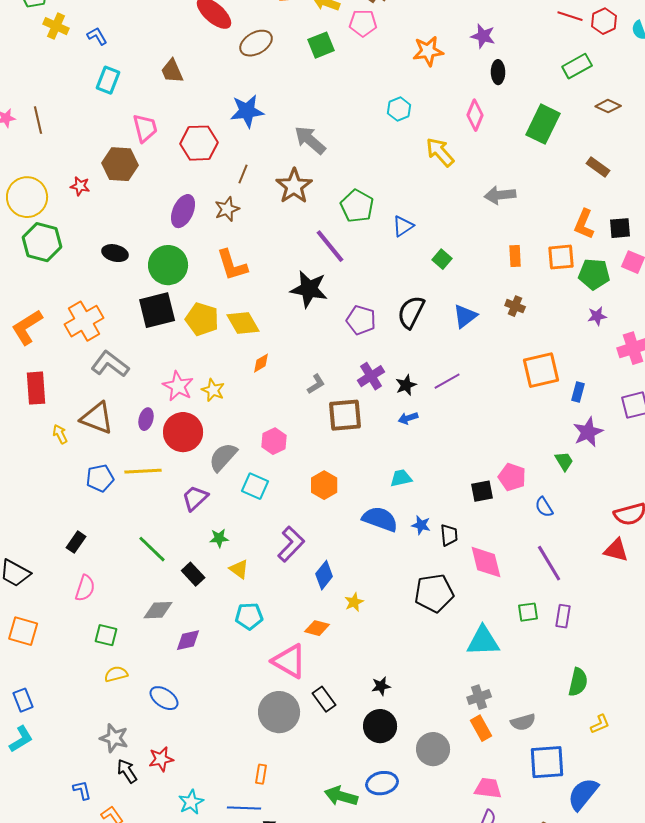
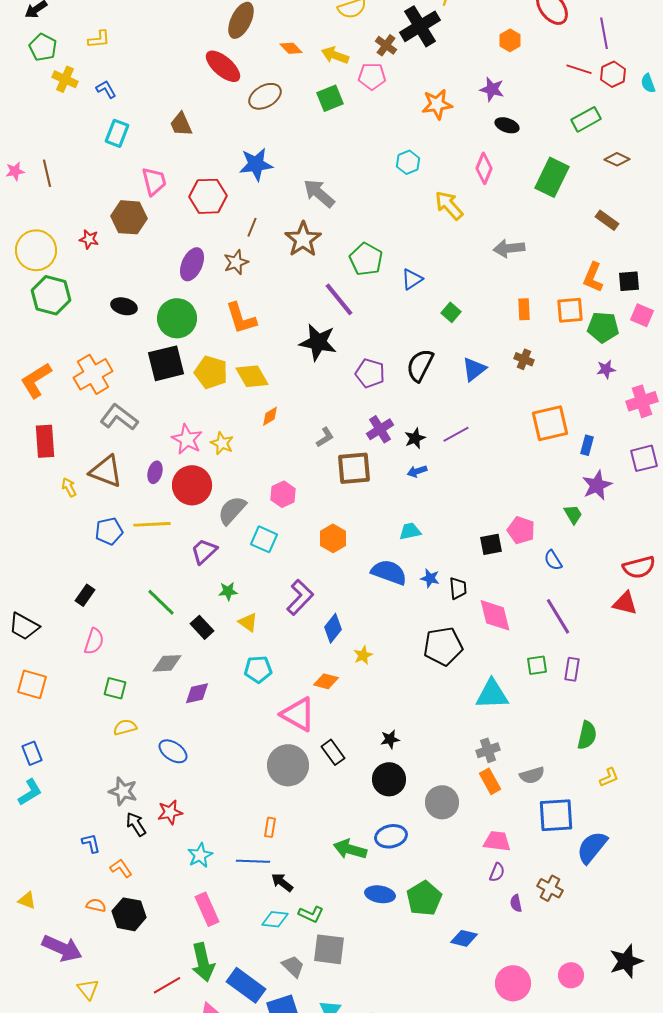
black ellipse: (498, 72) -> (507, 125), turned -70

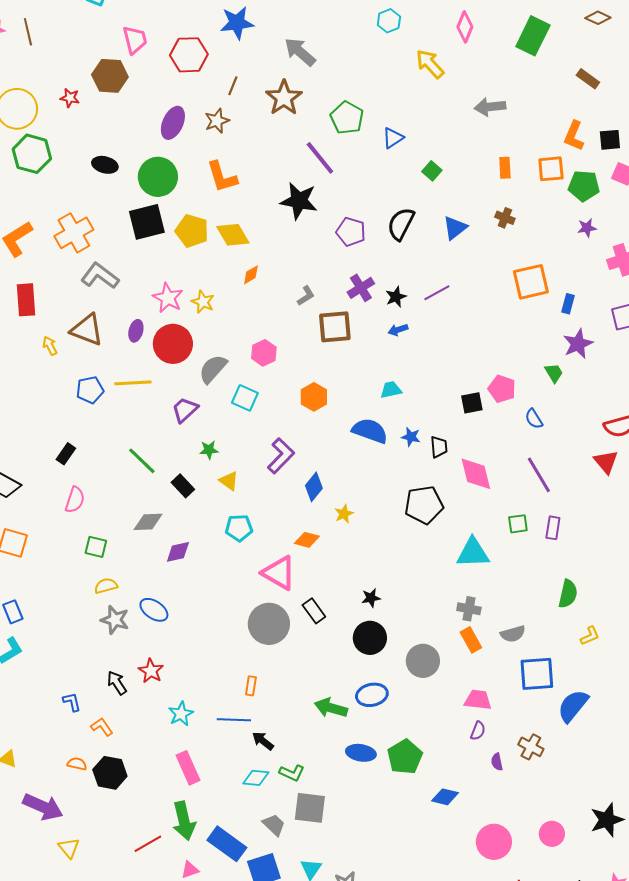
red triangle: (625, 603) -> (606, 462), turned 36
gray cross: (488, 750) -> (469, 609), turned 30
gray star: (123, 791) -> (115, 620), moved
red star: (170, 812) -> (151, 671), turned -30

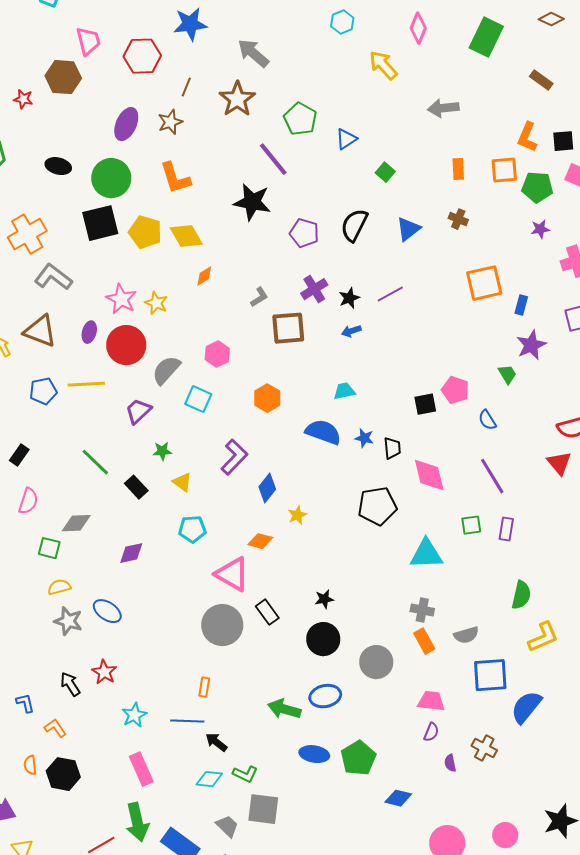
gray diamond: (148, 522) -> (76, 523), moved
yellow L-shape: (590, 636) -> (543, 637), size x1.6
orange semicircle: (77, 764) -> (30, 765), turned -108

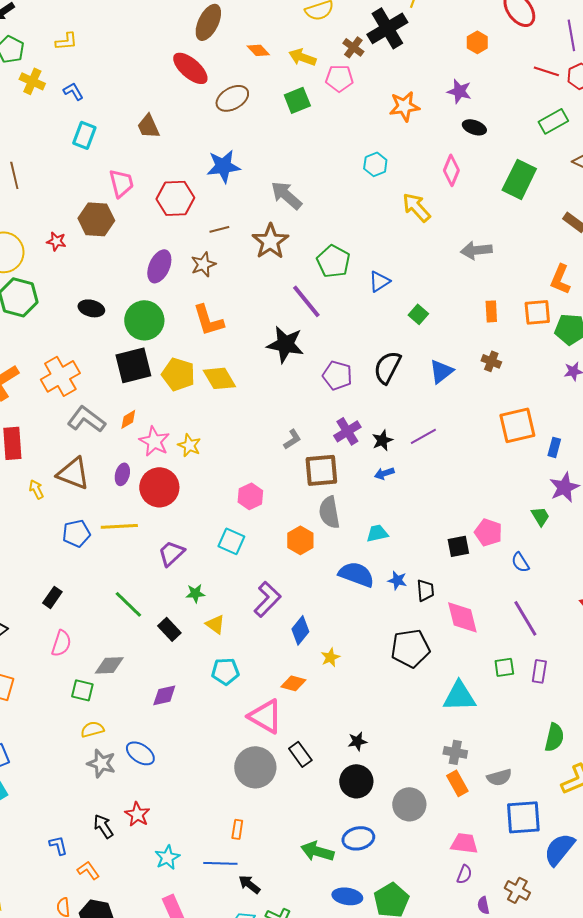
brown line: (186, 87) -> (219, 229), turned 54
orange diamond: (204, 276) -> (128, 419), moved
gray semicircle: (166, 370) -> (329, 512), moved, turned -52

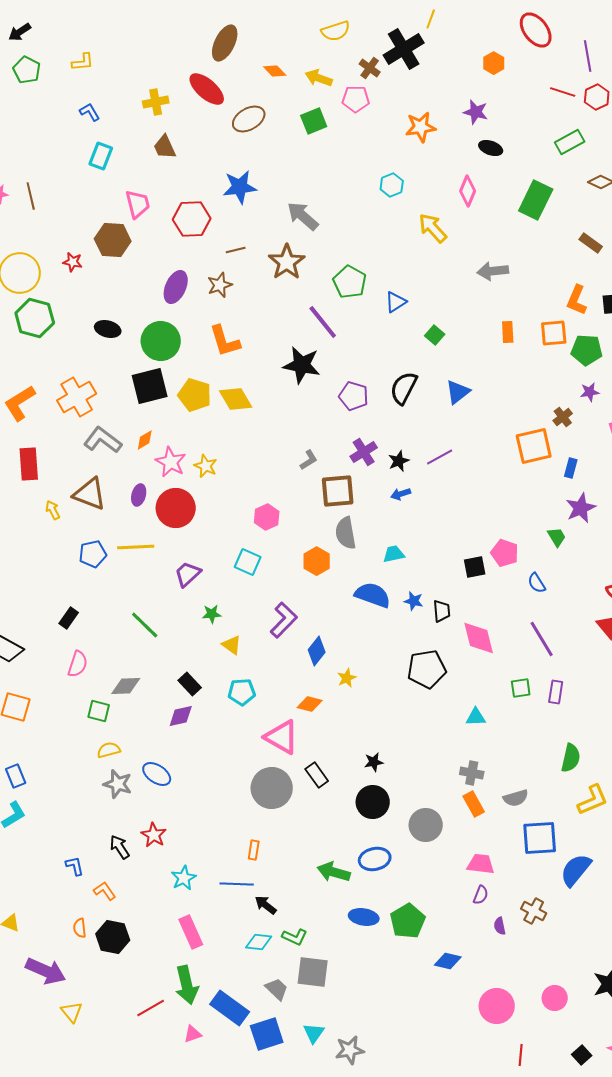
yellow cross: (32, 81) -> (156, 102), moved, turned -35
brown cross: (491, 361) -> (563, 417), moved, turned 30
black rectangle: (169, 629) -> (190, 684), moved
cyan triangle: (459, 696) -> (476, 717), size x0.6

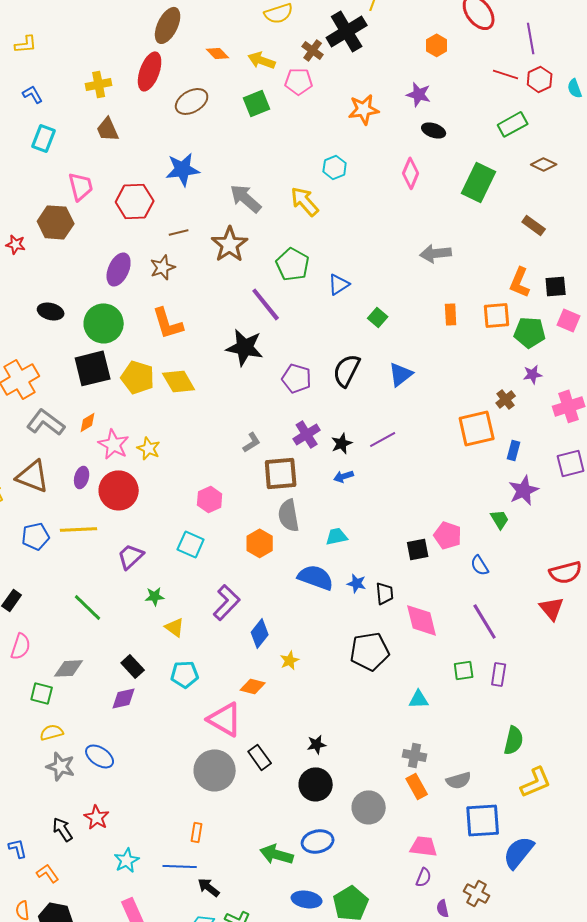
red ellipse: (207, 89) -> (150, 71), turned 69
yellow arrow: (433, 228) -> (305, 201), moved

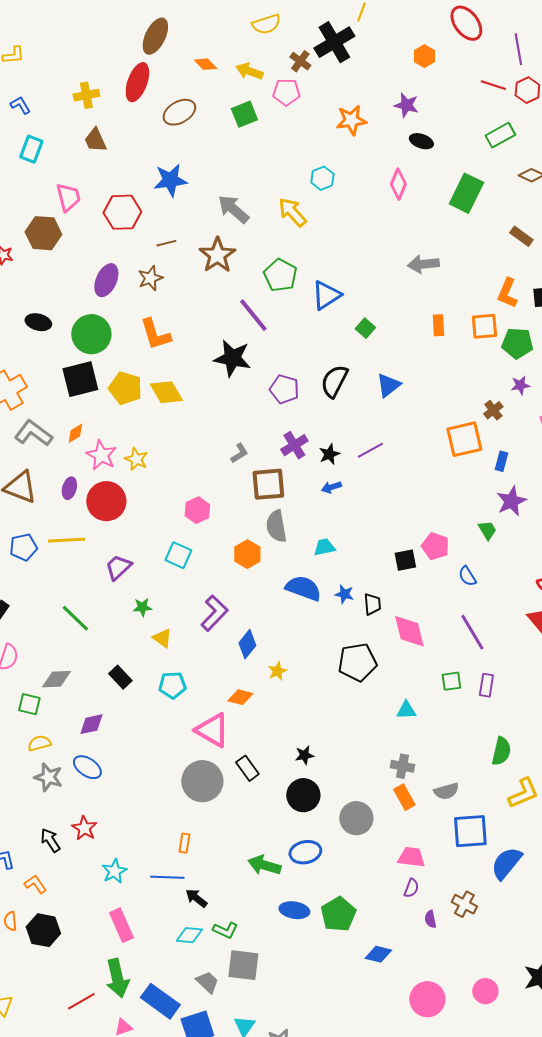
blue triangle: (339, 284) -> (326, 295), size x1.4
purple diamond: (124, 698) -> (91, 724), moved

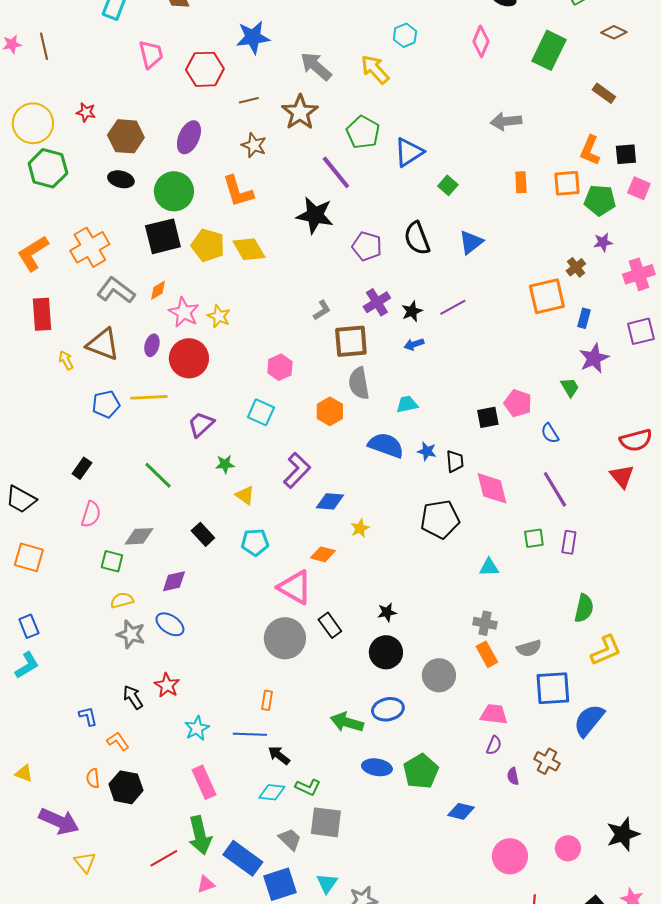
brown hexagon: (43, 233) -> (126, 136), moved
brown star: (150, 278) -> (254, 145), moved, turned -30
black semicircle: (334, 381) -> (417, 238), turned -48
blue diamond: (247, 644) -> (330, 501), turned 56

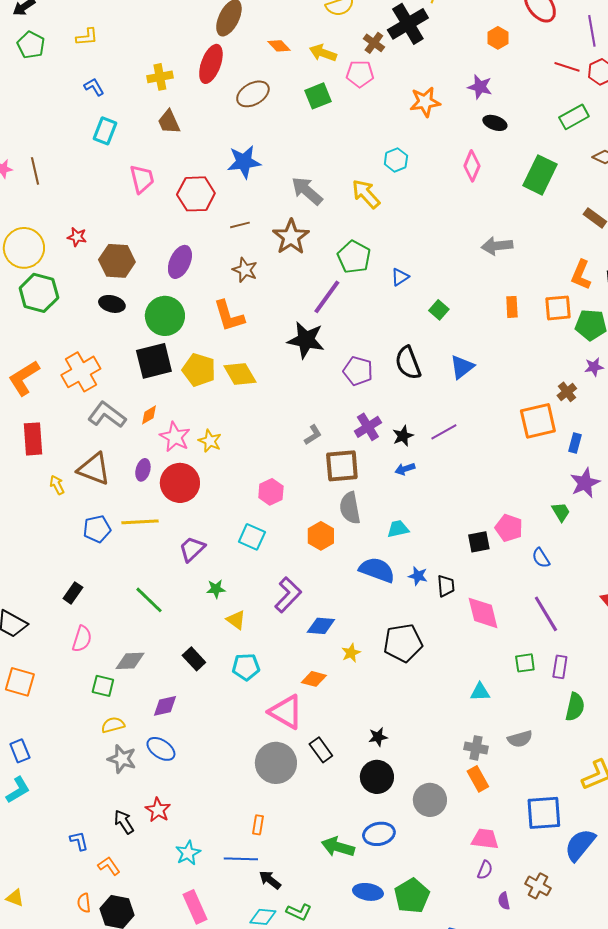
blue triangle: (409, 152) -> (400, 277), size x0.6
purple line: (336, 172) -> (327, 297), turned 75
black pentagon: (440, 519) -> (403, 643), moved
green semicircle: (584, 608) -> (575, 707), moved
gray semicircle: (529, 648) -> (520, 739), moved

